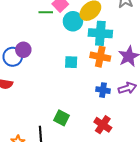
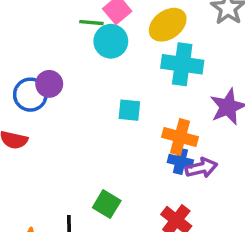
cyan circle: (73, 21) -> (111, 41), moved
orange cross: (100, 57) -> (180, 137), moved
purple arrow: (127, 88) -> (201, 168), moved

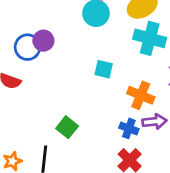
blue cross: (180, 161) -> (129, 128), moved
green square: (107, 204) -> (67, 127), moved

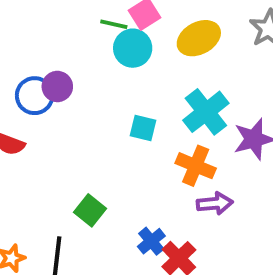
cyan cross: (150, 38) -> (206, 112), moved, turned 36
blue cross: (129, 128) -> (151, 241), moved, turned 30

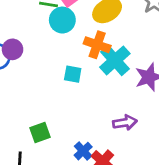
orange cross: (196, 166) -> (97, 45), moved
green square: (90, 210) -> (40, 133), turned 35

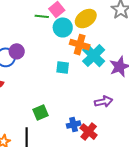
cyan circle: (62, 20) -> (63, 27), moved
blue cross: (83, 151) -> (74, 125), turned 32

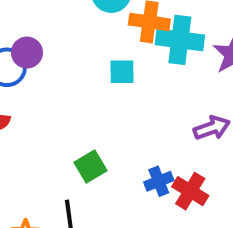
cyan cross: (94, 56) -> (180, 40), turned -30

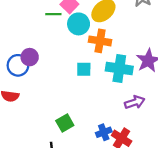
cyan cross: (180, 40) -> (119, 69), moved

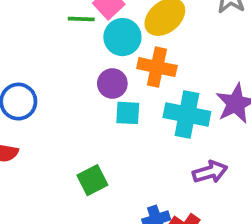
purple circle: (30, 57) -> (112, 84), moved
green square: (65, 123) -> (92, 180), moved

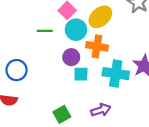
green line: (81, 19) -> (45, 31), moved
purple arrow: (210, 172) -> (101, 110), moved

